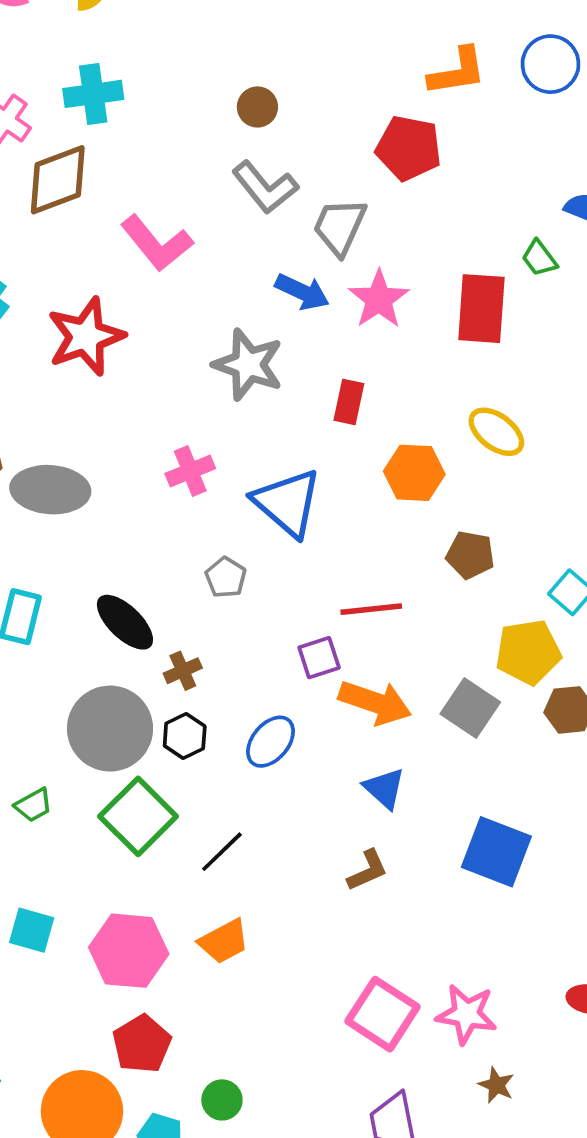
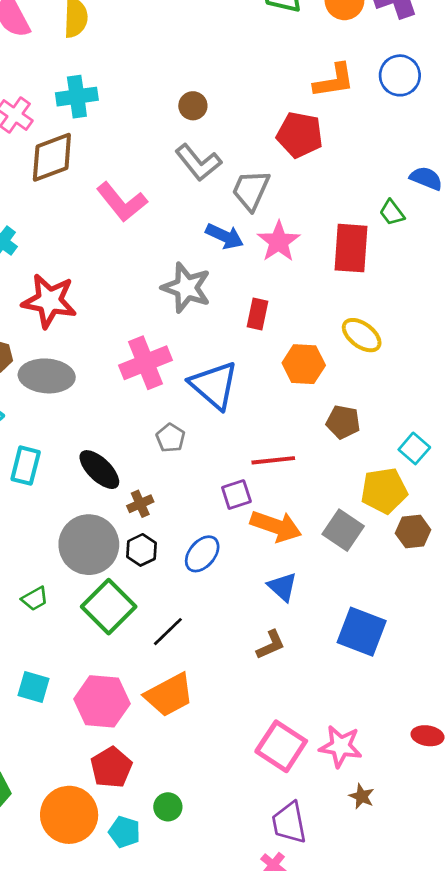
red star: (86, 337) -> (49, 301), moved, turned 30
pink cross: (190, 471) -> (145, 363), size x1.5
orange trapezoid: (224, 941) -> (169, 695), size x1.4

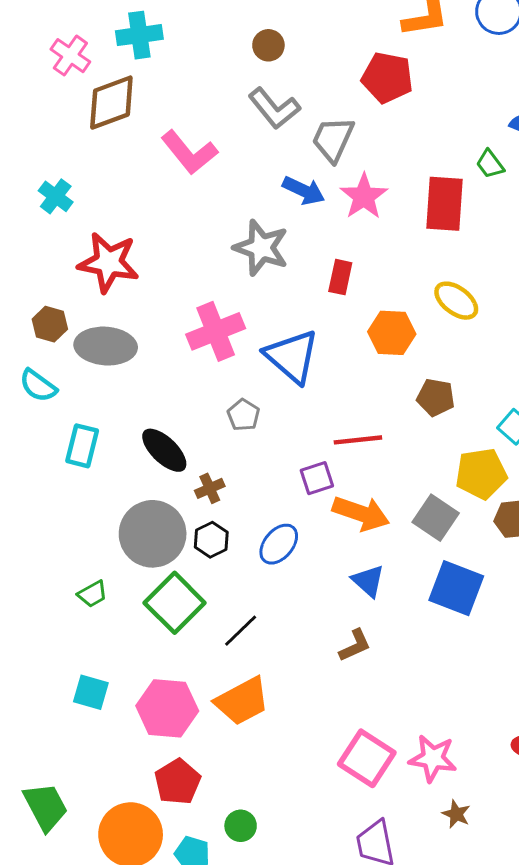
blue square: (362, 632) -> (456, 588), moved

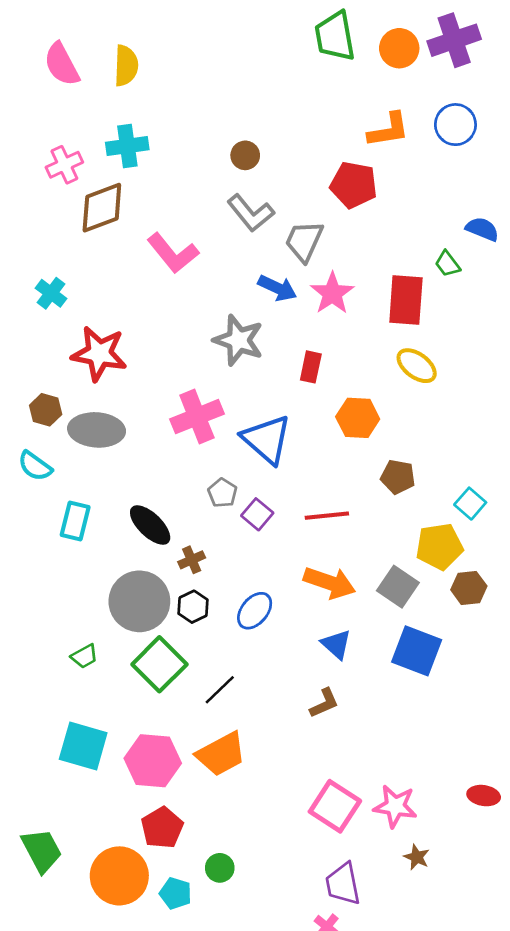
pink cross: (70, 56) -> (64, 165), turned 30
yellow ellipse: (456, 301) -> (417, 366), moved
purple square: (317, 478) -> (257, 514), moved, turned -32
cyan square: (91, 692) -> (83, 746), size x1.5

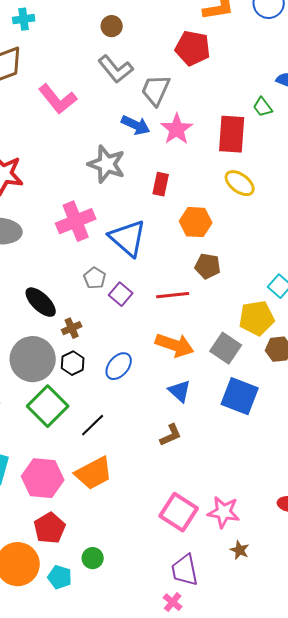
cyan cross: (127, 146) -> (24, 19), size x0.7
brown pentagon: (398, 477) -> (208, 266), moved

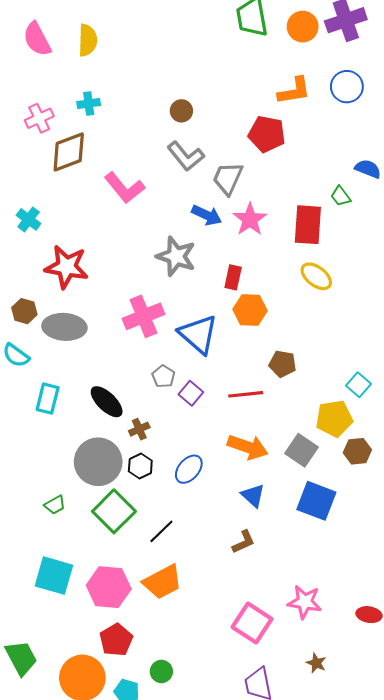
orange hexagon: (196, 222) -> (250, 310), moved
pink star: (224, 512) -> (305, 602), moved

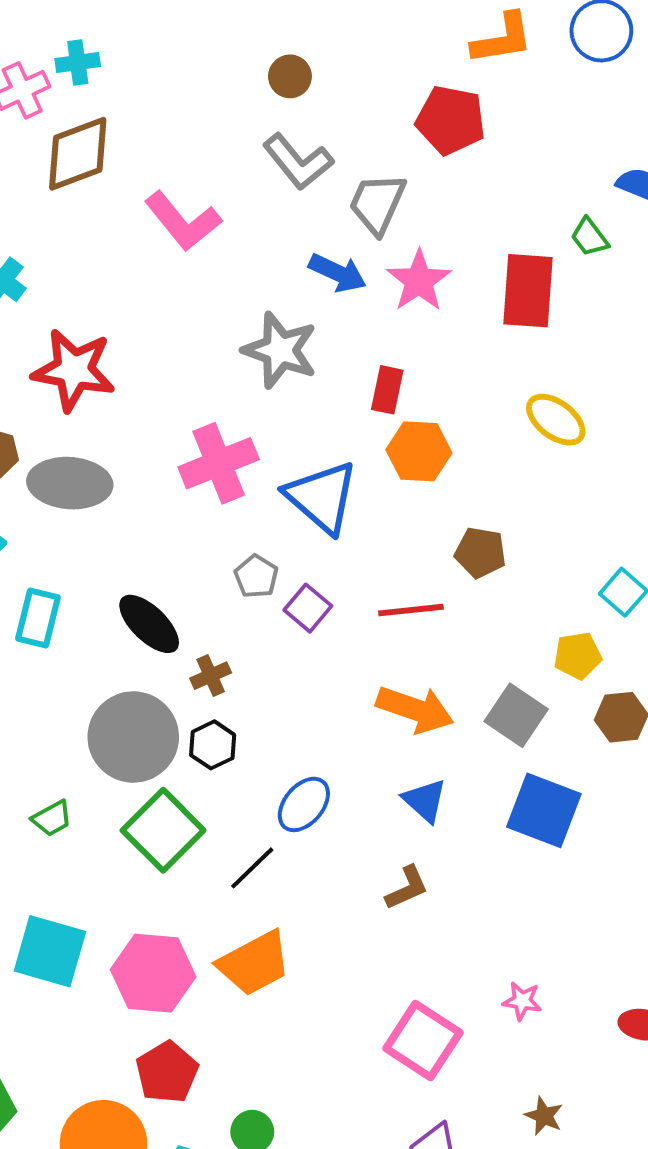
cyan cross: (89, 103) -> (78, 63), moved
yellow ellipse: (316, 276) -> (556, 420), moved
yellow pentagon: (334, 419) -> (578, 656), size x0.7
blue ellipse: (189, 469) -> (304, 804), moved
pink star: (305, 602) -> (522, 1001), size x0.6

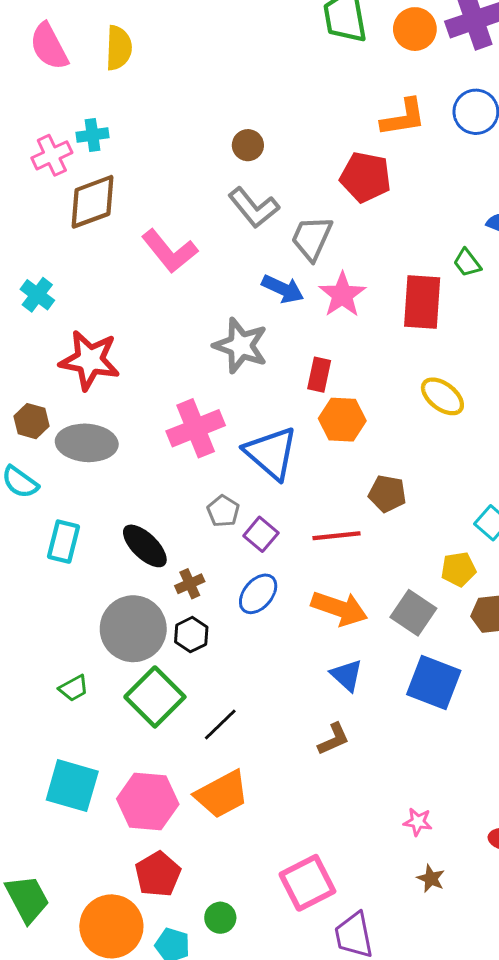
blue ellipse: (304, 804) -> (258, 594), moved
pink square: (423, 1041) -> (307, 883), moved, turned 30
brown star: (544, 1116) -> (431, 878), moved

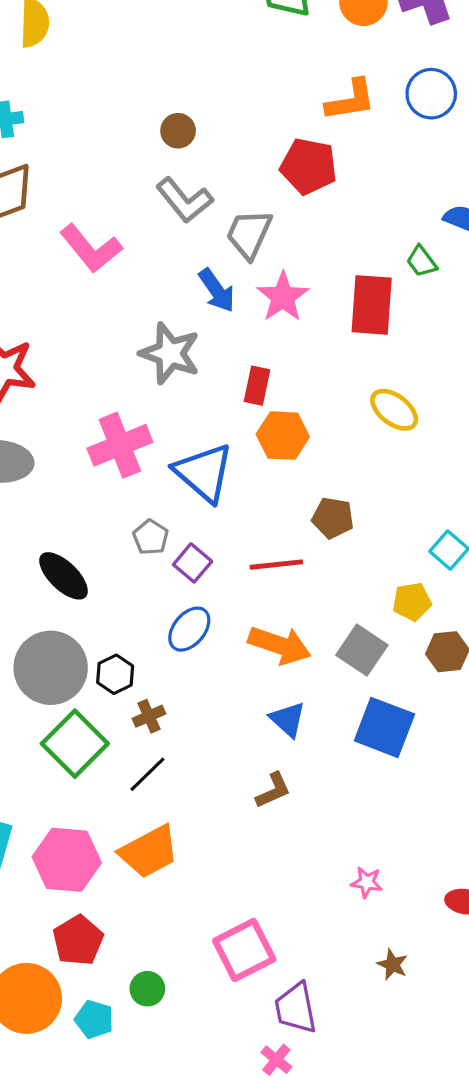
blue arrow: (283, 289) -> (217, 290), turned 30
brown cross: (190, 584) -> (149, 716), moved
brown star: (431, 878) -> (393, 965), moved

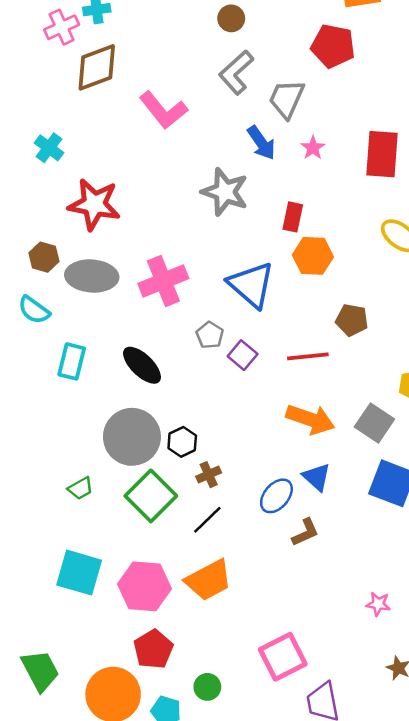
gray L-shape: (184, 200) -> (236, 72), turned 87
pink star: (283, 297) -> (313, 148), size x0.6
pink cross: (120, 445) -> (163, 281), moved
blue ellipse: (189, 629) -> (276, 496), moved

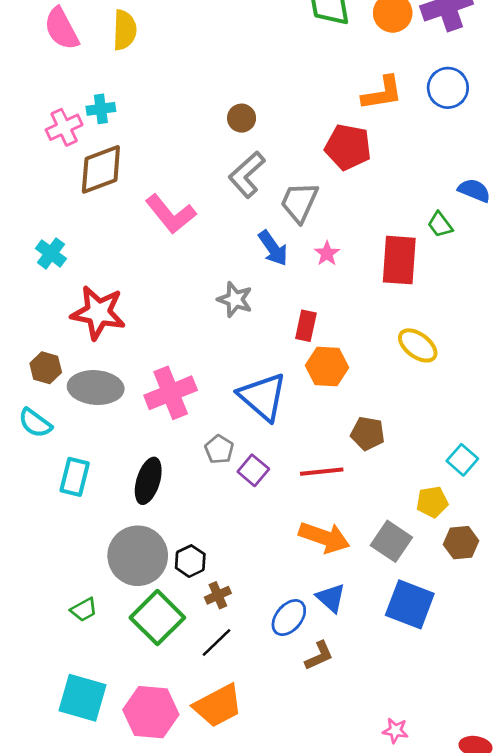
gray star: (225, 192) -> (235, 299), size x0.7
black ellipse: (142, 365) -> (148, 481), turned 63

